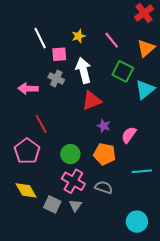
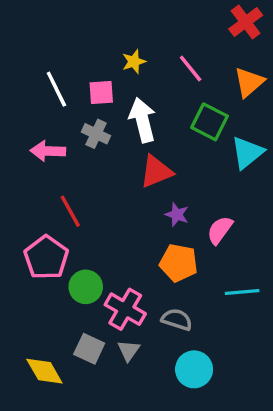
white line: (40, 38) -> (56, 89), moved
green circle: (70, 154) -> (86, 287), moved
yellow diamond: (26, 190) -> (44, 371), moved
cyan circle: (137, 222) -> (194, 369), moved

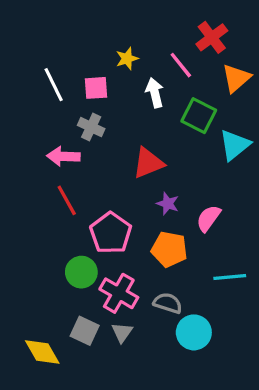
red cross: (246, 22) -> (212, 37), moved
white arrow: (142, 120) -> (155, 93), moved, size x0.7
pink arrow: (48, 151) -> (63, 156), moved
pink pentagon: (46, 258) -> (111, 233), moved
cyan circle: (194, 369) -> (194, 332), moved

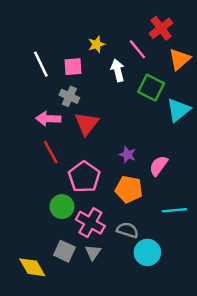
red triangle: (148, 163) -> (87, 124), moved, turned -30

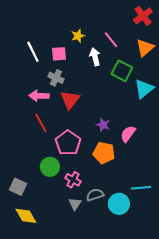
red cross: (161, 28) -> (143, 16), moved
cyan line: (175, 210) -> (141, 188), moved
pink cross: (90, 223) -> (73, 180), size x0.7
gray semicircle: (128, 230) -> (95, 195), moved, turned -36
gray square: (64, 251) -> (18, 187), moved

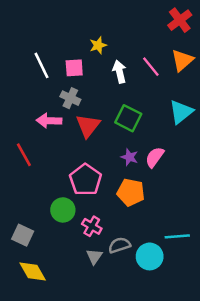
pink line: (111, 40) -> (151, 67), moved
green square: (122, 71) -> (128, 118), moved
red line: (41, 123) -> (24, 155), moved
pink semicircle: (128, 134) -> (155, 157), moved

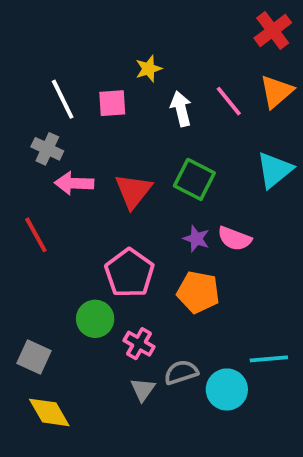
gray cross: (70, 98) -> (47, 149), moved
pink semicircle: (155, 157) -> (234, 239), turned -105

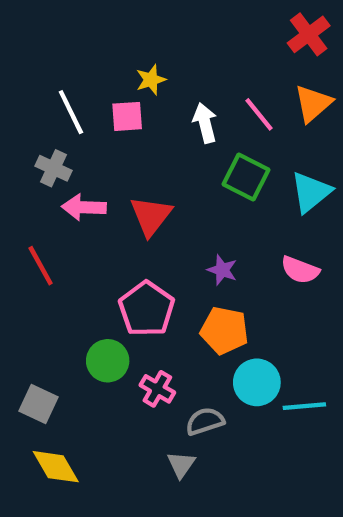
yellow star: (149, 69) -> (151, 80), moved
green square: (194, 179) -> (246, 177), moved
pink semicircle: (234, 239) -> (300, 270), moved
gray triangle: (143, 389) -> (181, 465), moved
cyan circle: (227, 389) -> (257, 382), moved

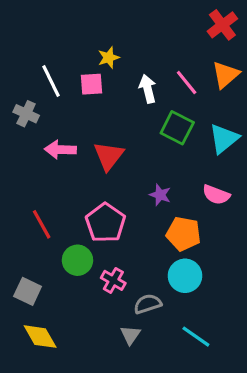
gray cross: (54, 168) -> (26, 114), moved
red line: (41, 266) -> (42, 224), moved
orange pentagon: (224, 330) -> (183, 234), moved
cyan line: (304, 406) -> (196, 337), moved, turned 40

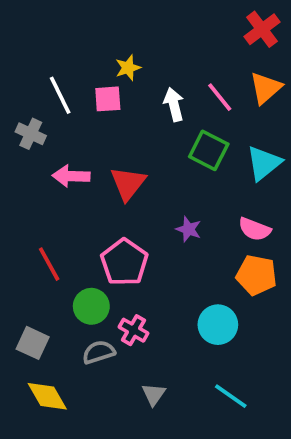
orange pentagon: (183, 234) -> (256, 275), moved
gray semicircle: (148, 304) -> (99, 352), moved

